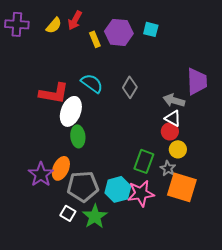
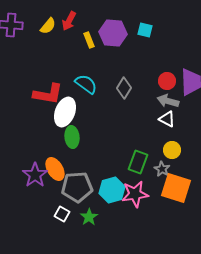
red circle: (170, 131) -> (167, 81), moved
orange ellipse: (61, 168) -> (55, 169), turned -55
green star: (95, 216) -> (89, 217), size x0.7

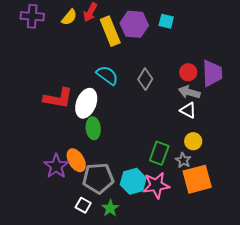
yellow rectangle: (89, 40) -> (110, 31), size x1.8
red L-shape: (48, 94) -> (58, 98), moved
orange square: (176, 188) -> (197, 179), turned -32

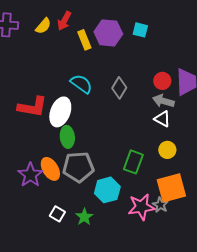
yellow rectangle: (110, 31) -> (84, 40), size x0.7
gray star: (183, 160) -> (160, 205), moved
gray pentagon: (98, 178) -> (78, 167), moved
pink star: (156, 185) -> (141, 207), moved

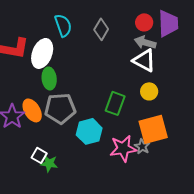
cyan semicircle: (81, 84) -> (63, 25), turned 35
white triangle: (162, 119) -> (144, 60), size x1.4
green star: (84, 217) -> (49, 163), moved, turned -30

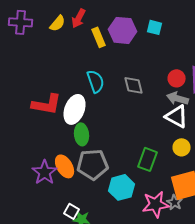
gray diamond: (101, 29) -> (134, 85), turned -45

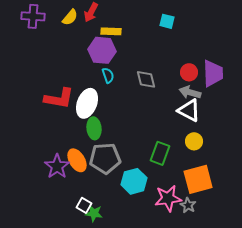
purple hexagon: (123, 30) -> (102, 50), moved
yellow rectangle: (99, 37) -> (111, 31), turned -66
cyan semicircle: (96, 81) -> (108, 75), size x0.7
gray star: (175, 202) -> (188, 205), moved

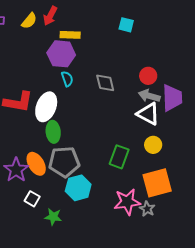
purple trapezoid: (213, 73) -> (172, 98), moved
cyan hexagon: (134, 181) -> (78, 188), moved
white square: (84, 205) -> (32, 199), moved

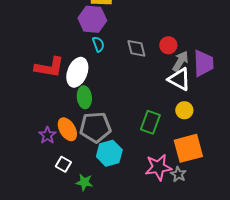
red circle: (148, 76) -> (168, 45), moved
gray arrow: (149, 96) -> (180, 61), turned 105
purple star: (16, 170) -> (47, 135), size x0.7

